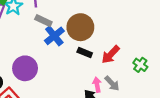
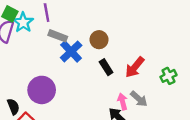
brown circle: (80, 27) -> (99, 40), size x0.6
black rectangle: (85, 52) -> (106, 67), turned 40
green cross: (140, 65) -> (168, 76), turned 32

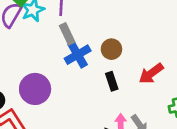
gray rectangle: (58, 36) -> (67, 34), turned 30
red arrow: (135, 67) -> (151, 73), moved

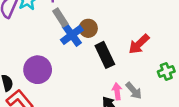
brown circle: (111, 49) -> (88, 28), moved
black rectangle: (112, 81) -> (105, 55), size x1.5

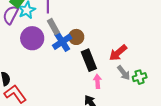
purple circle: (38, 70) -> (32, 38), moved
pink arrow: (117, 91) -> (97, 81), moved
gray arrow: (134, 91) -> (124, 73), moved

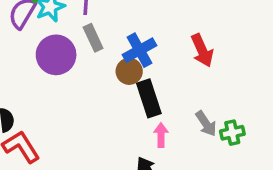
brown circle: (76, 37) -> (129, 71), moved
blue cross: (62, 42) -> (139, 50), moved
red arrow: (118, 53) -> (202, 50), moved, turned -78

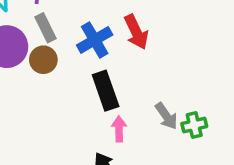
red arrow: (202, 50) -> (136, 32), moved
brown circle: (129, 71) -> (43, 60), moved

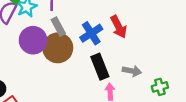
brown circle: (43, 60) -> (58, 48), size x1.6
gray arrow: (166, 116) -> (132, 71), moved, turned -42

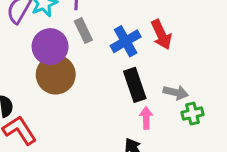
brown circle: (58, 48) -> (56, 75), moved
green cross: (160, 87) -> (193, 114), moved

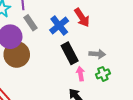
green cross: (193, 114) -> (103, 74), moved

